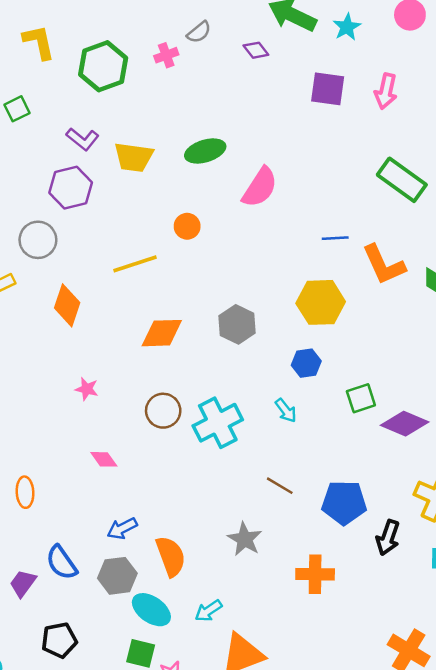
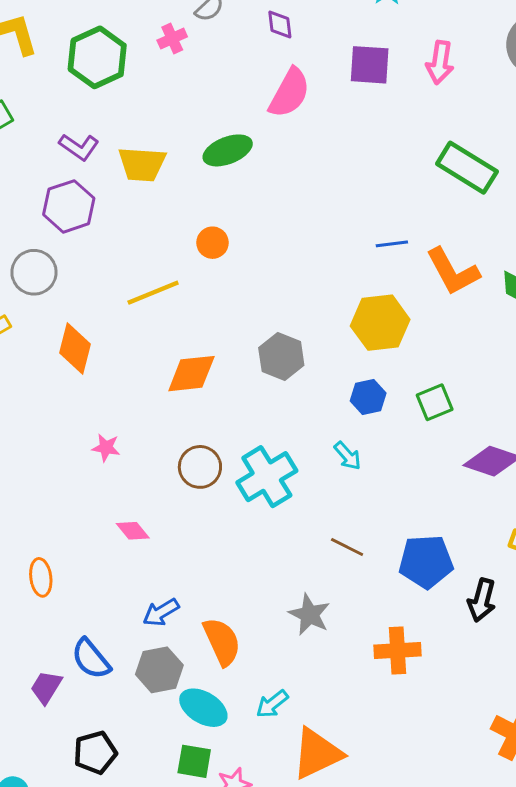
purple diamond: (256, 50) -> (280, 25), turned 35
pink semicircle: (260, 187) -> (289, 93), moved
green square: (361, 398) -> (435, 402), moved

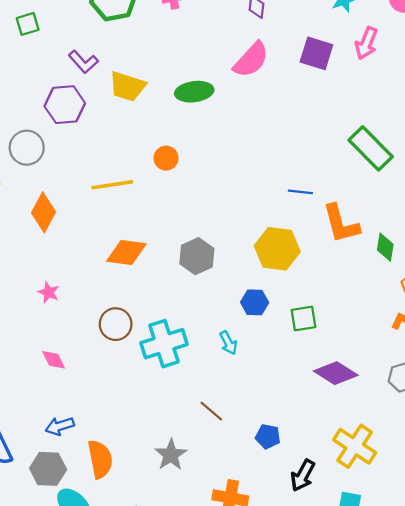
pink arrow: (440, 62) -> (366, 43), moved
blue pentagon: (426, 562) -> (268, 436), size x0.6

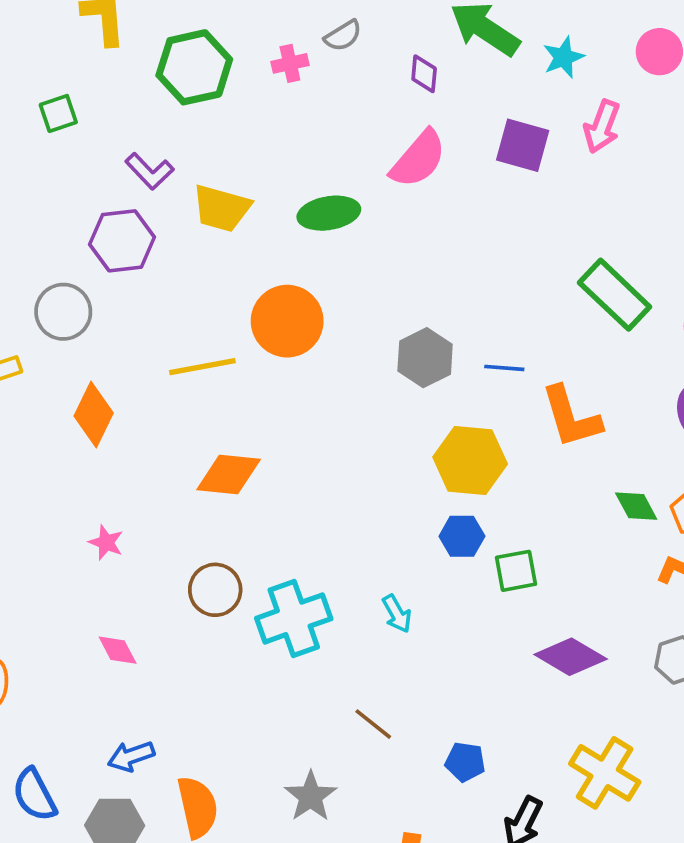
orange circle: (166, 158) -> (287, 321), size x1.8
green diamond: (385, 247) -> (636, 506), moved, turned -36
gray hexagon: (197, 256) -> (425, 358), moved
blue hexagon: (255, 302) -> (462, 536), moved

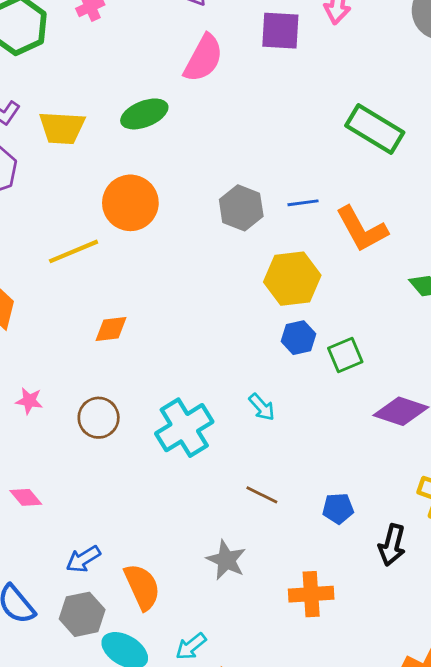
orange diamond: (229, 474) -> (111, 329), size x0.7
brown circle: (215, 590) -> (99, 418), moved
pink diamond: (118, 650) -> (26, 497), moved

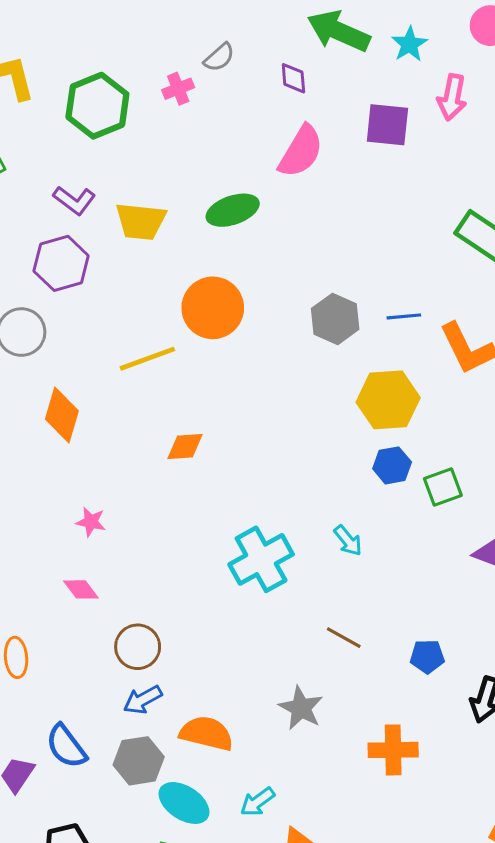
brown circle: (99, 418) -> (138, 647), moved
pink diamond: (26, 497) -> (81, 589), moved
orange semicircle: (142, 587) -> (206, 733), turned -54

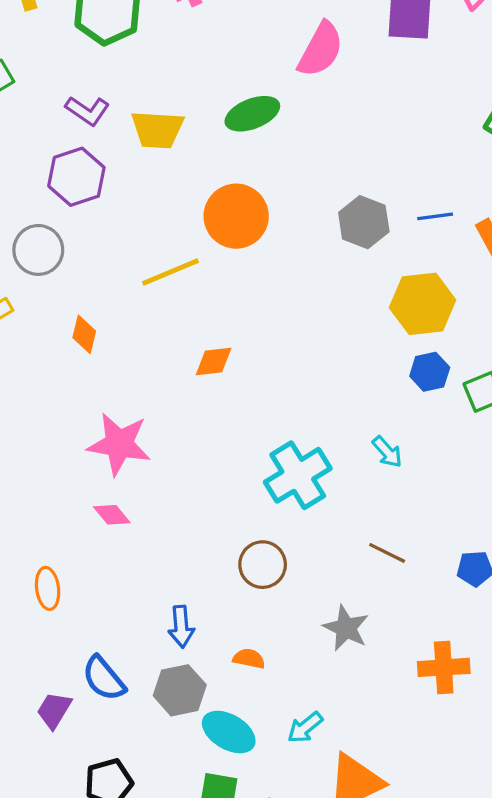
orange diamond: (62, 415) -> (84, 334), size x0.7
pink star: (91, 522) -> (119, 444), size x2.0
brown circle: (138, 647) -> (263, 565), moved
blue arrow: (143, 700) -> (181, 627), turned -63
orange semicircle: (206, 733) -> (249, 659), size x0.6

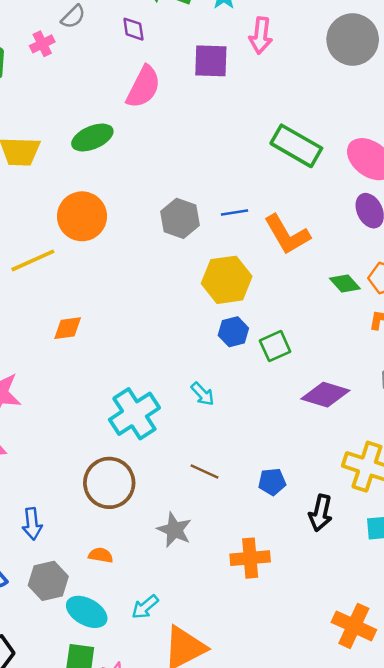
brown circle: (263, 565) -> (109, 483), size x1.4
blue arrow: (181, 627) -> (32, 524), moved

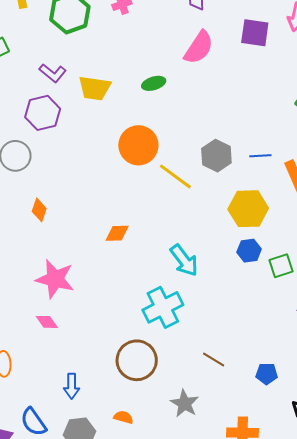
green ellipse: (92, 137) -> (154, 83), size x0.7
yellow line: (33, 260) -> (175, 176), moved, turned 54
cyan arrow: (203, 394) -> (184, 260), moved, size x1.6

